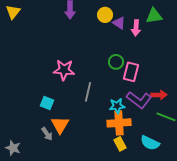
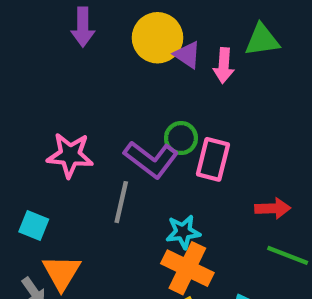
yellow circle: (105, 15) -> (157, 38), size x1.5
purple L-shape: (139, 100) -> (151, 159), moved
orange cross: (119, 123) -> (187, 268), turned 30

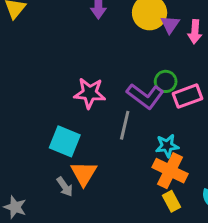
purple triangle: (187, 55) -> (170, 24), turned 30
pink rectangle: (213, 159) -> (188, 96), turned 56
cyan square: (34, 225) -> (65, 141), size x1.5

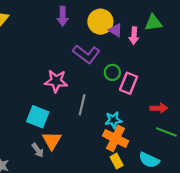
purple triangle: (170, 24) -> (116, 30), turned -32
purple L-shape: (145, 96) -> (86, 54), moved
pink rectangle: (188, 96) -> (129, 83), turned -48

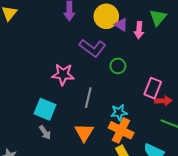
green triangle: (153, 23) -> (158, 17), turned -42
pink rectangle: (129, 83) -> (153, 88), moved
orange triangle: (52, 141) -> (84, 132), moved
gray arrow: (38, 150) -> (45, 132), moved

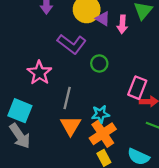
pink star: (63, 74) -> (39, 73), turned 30
orange cross: (121, 130) -> (103, 134), turned 30
gray arrow: (45, 132) -> (20, 136), size x1.6
orange triangle: (84, 132) -> (71, 126), moved

